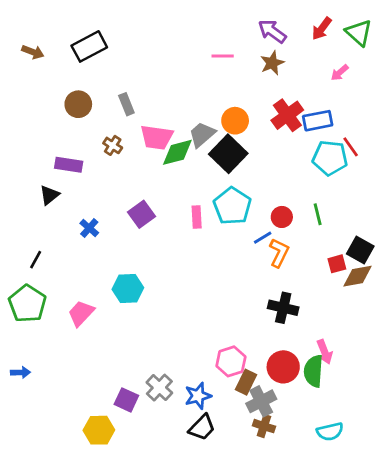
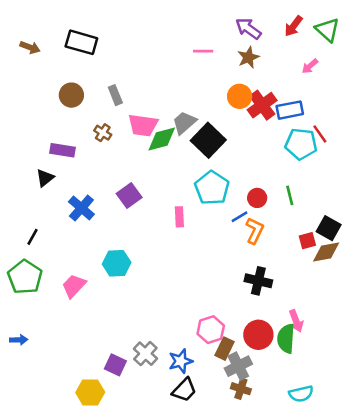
black rectangle: (89, 46) -> (81, 42), turned 44
orange circle: (235, 121) -> (240, 96), moved
pink rectangle: (197, 217) -> (179, 217), moved
blue cross: (89, 228) -> (81, 208), size x1.5

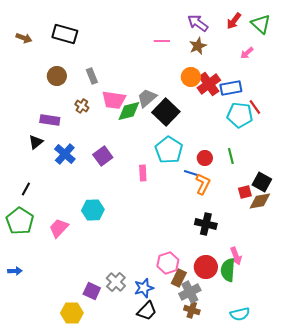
blue cross: (81, 208) -> (65, 154), moved
blue line: (240, 217) -> (191, 173), turned 48

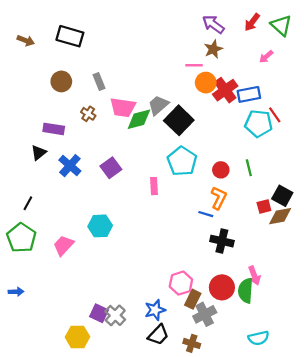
pink line: (162, 41) -> (194, 65), moved
blue line: (191, 173) -> (206, 214), moved
gray cross: (116, 282) -> (115, 315), moved
brown cross: (192, 310) -> (192, 343), moved

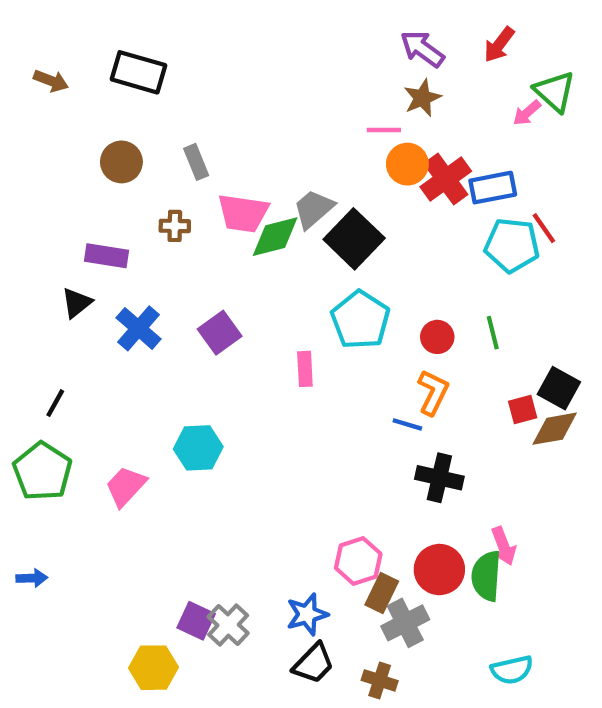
green triangle: (281, 25) -> (555, 92), moved
brown cross: (88, 114) -> (175, 226), turned -32

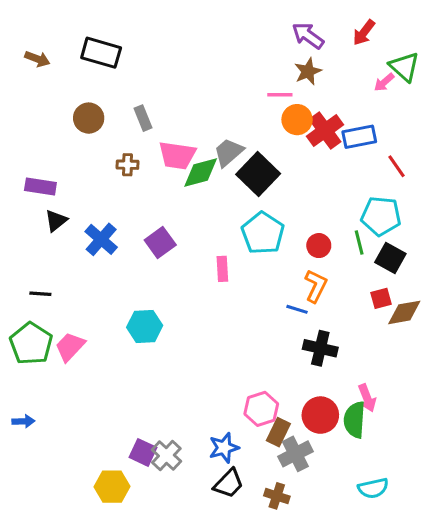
cyan pentagon: (512, 245) -> (381, 216), moved
purple rectangle: (106, 256) -> (40, 186), moved
black square: (559, 388) -> (390, 258), moved
black line: (55, 403) -> (40, 294), turned 65
pink trapezoid: (126, 486) -> (70, 347), moved

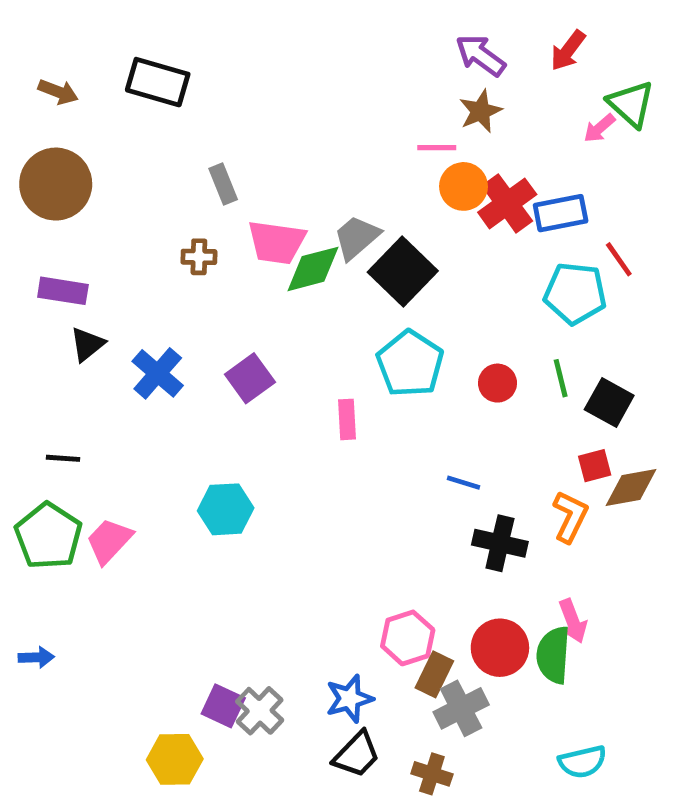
brown circle: (89, 118) -> (56, 184), moved, size x1.5
cyan pentagon: (381, 216) -> (575, 293), moved
orange L-shape: (316, 286) -> (570, 517), moved

